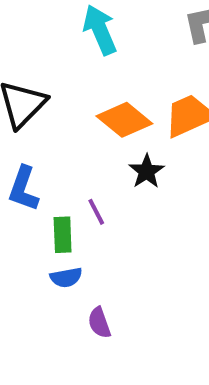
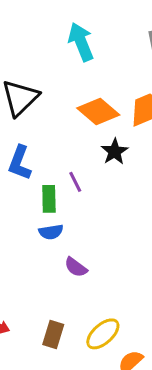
purple semicircle: (99, 323) -> (76, 267), turned -35

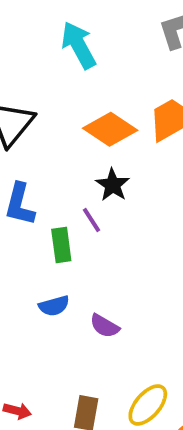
black star: (115, 152) -> (113, 185), moved
blue semicircle: (51, 232) -> (54, 306), moved

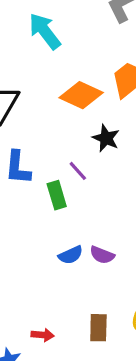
black star: (113, 185) -> (106, 138), moved
blue semicircle: (54, 306) -> (71, 255), moved

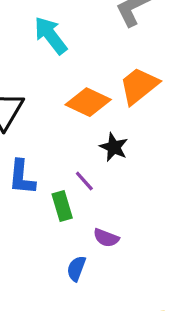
blue semicircle: (71, 255) -> (76, 269), turned 135
purple semicircle: (102, 255) -> (106, 238), moved

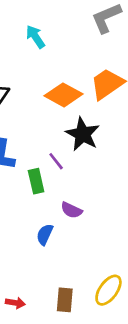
cyan arrow: (51, 35) -> (35, 37), size x0.7
black star: (114, 147) -> (83, 134), size x1.4

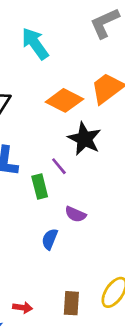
cyan arrow: (35, 37) -> (35, 44), size x1.4

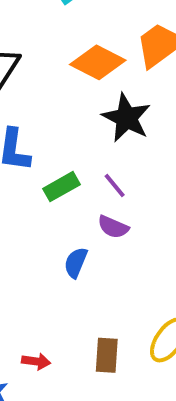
purple line: (59, 166) -> (115, 185), moved
green rectangle: (40, 186) -> (62, 187), turned 75

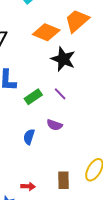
purple semicircle: (113, 227) -> (55, 125), moved
blue semicircle: (76, 263) -> (29, 137), moved

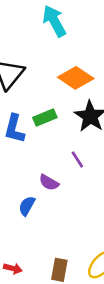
green rectangle: (33, 97) -> (45, 118), moved
purple semicircle: (55, 125) -> (49, 183), moved

